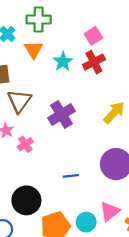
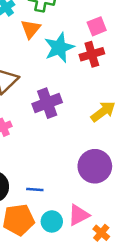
cyan star: (63, 62) -> (59, 48), size x1.4
blue line: (71, 176) -> (35, 190), moved

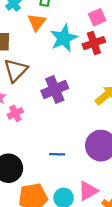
blue line: (35, 190) -> (57, 154), moved

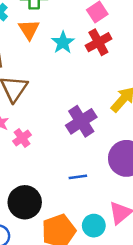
cyan star: (64, 38) -> (63, 42), size x0.7
purple cross: (55, 90) -> (81, 121), moved

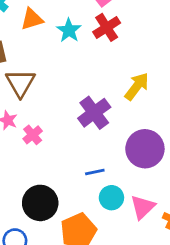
orange triangle: (29, 29) -> (32, 19), turned 50
cyan circle: (94, 226) -> (111, 198), moved

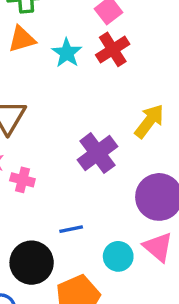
pink cross: (33, 135) -> (22, 180), turned -36
blue line: (95, 172) -> (71, 229), moved
pink triangle: (143, 207) -> (158, 247), moved, turned -36

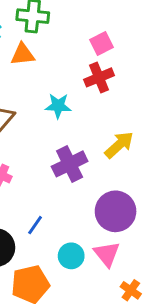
cyan star: (67, 53) -> (58, 106), moved, turned 30
blue line: (71, 229) -> (35, 225), turned -54

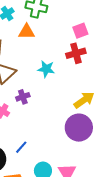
purple cross: (70, 164) -> (23, 97), moved, size x0.6
purple circle: (116, 211) -> (79, 128), moved

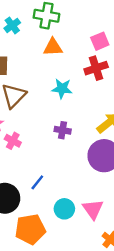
orange triangle: (27, 32) -> (53, 47), moved
purple cross: (23, 97) -> (63, 130), moved, turned 32

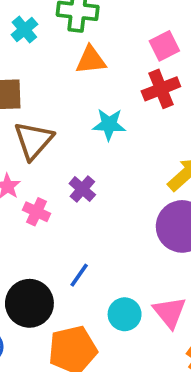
purple cross: (63, 130) -> (82, 189), moved, turned 35

